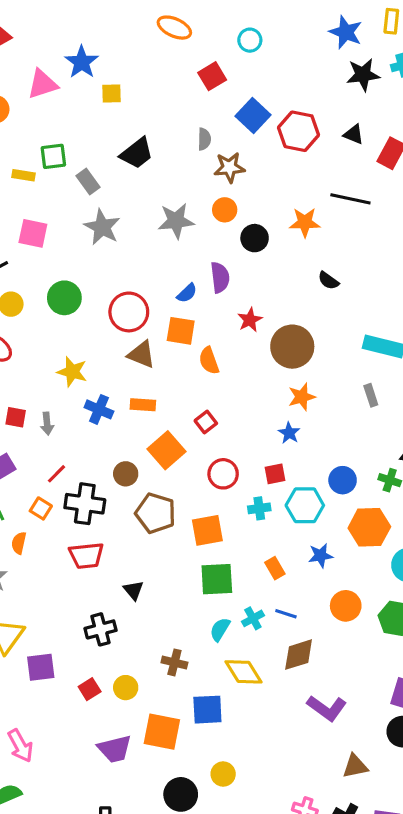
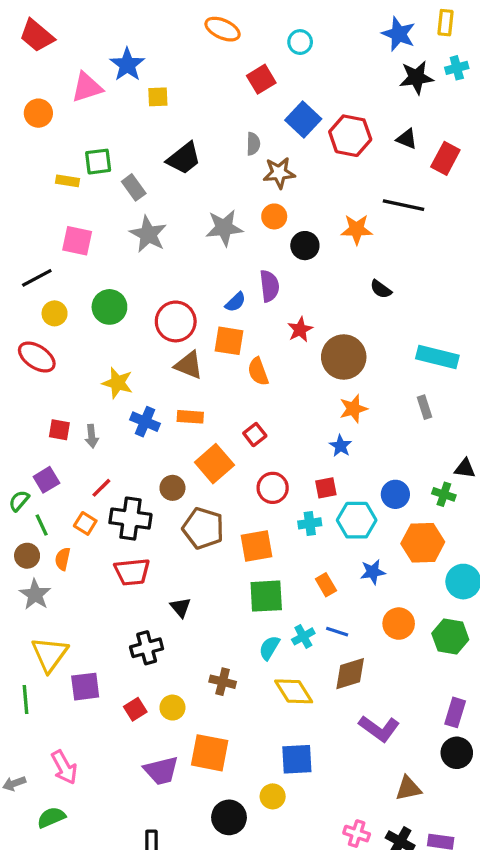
blue square: (207, 710) -> (297, 759), moved

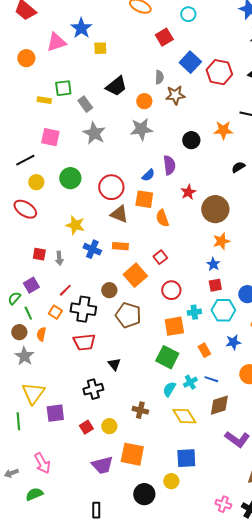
orange circle: (274, 216) -> (144, 101), moved
black semicircle: (381, 289) -> (238, 167), turned 112
red square: (326, 488) -> (215, 285), moved
orange square: (256, 546) -> (174, 326), moved
green square: (266, 596) -> (167, 357), turned 30

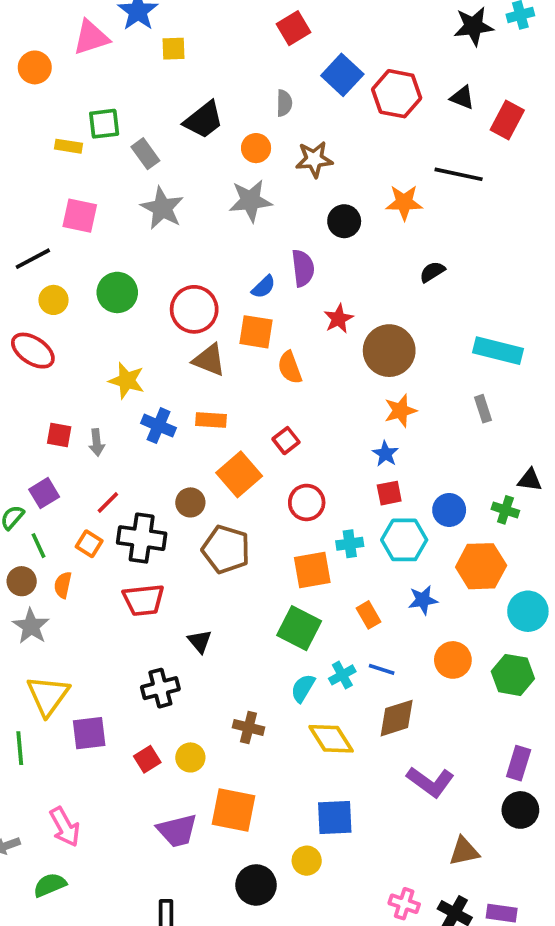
brown star: (175, 95) -> (314, 159), moved

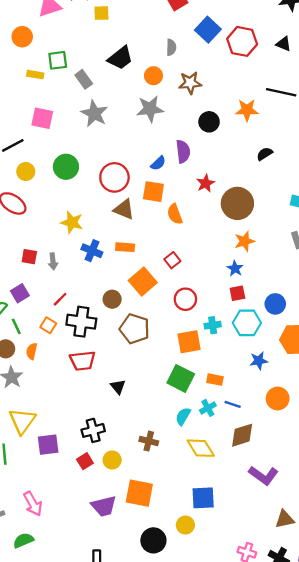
orange circle: (35, 67) -> (22, 37), moved
orange rectangle: (369, 615) -> (215, 380), moved, turned -49
black cross: (160, 688) -> (93, 430), moved

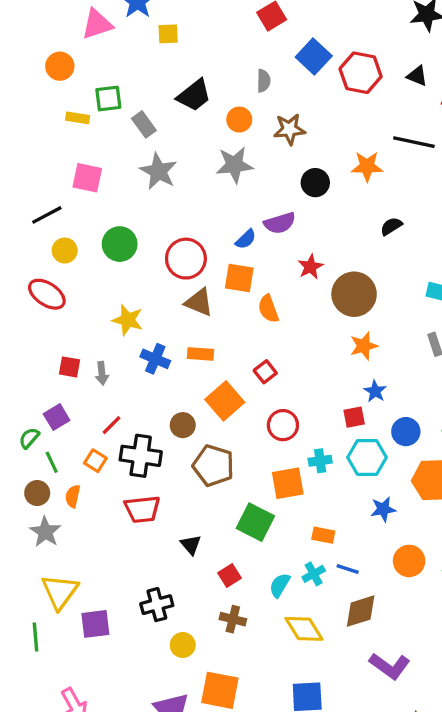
purple semicircle: (183, 151) -> (280, 223), turned 80
blue star: (235, 268) -> (375, 391), moved
green square: (181, 378) -> (255, 522), moved
red square: (85, 461) -> (230, 575), moved

